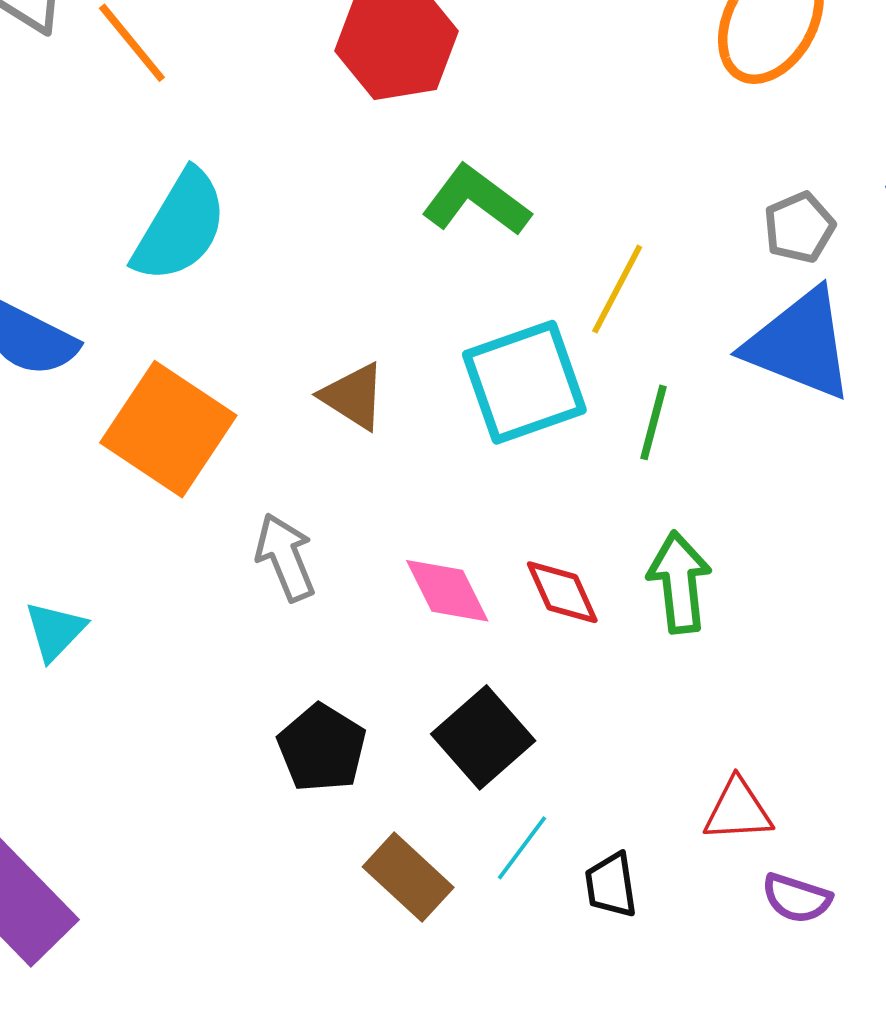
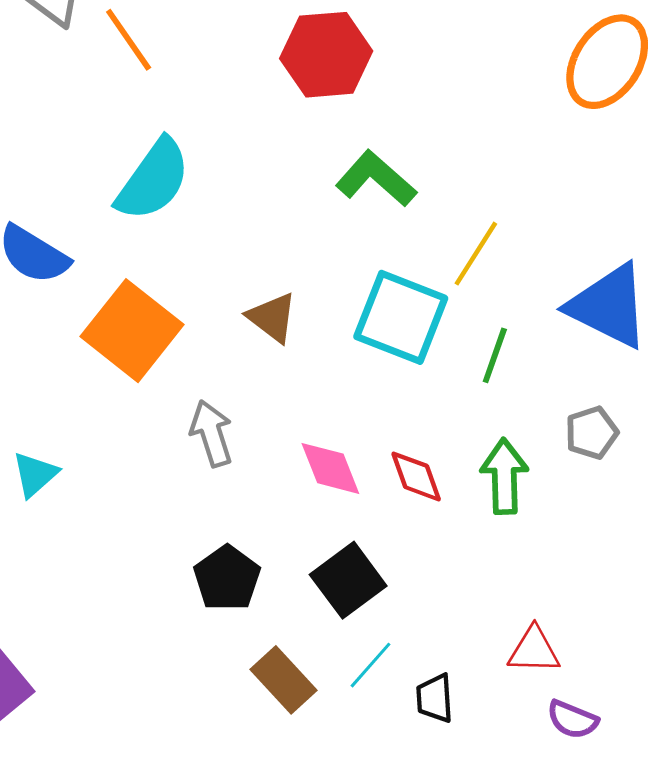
gray pentagon: (799, 227) -> (592, 433), moved
cyan square: (524, 382) -> (401, 317), turned 36

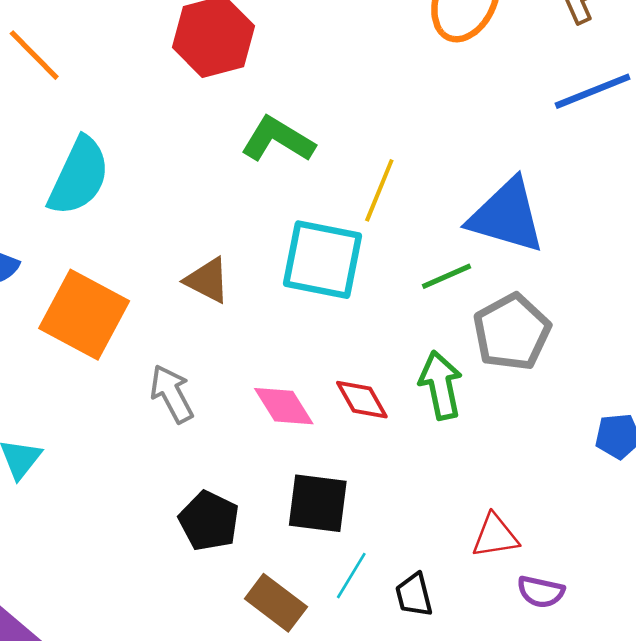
green line: (495, 355) -> (447, 276), moved, turned 57
gray pentagon: (592, 433) -> (512, 332), size x1.6
black square: (348, 580) -> (318, 503), turned -36

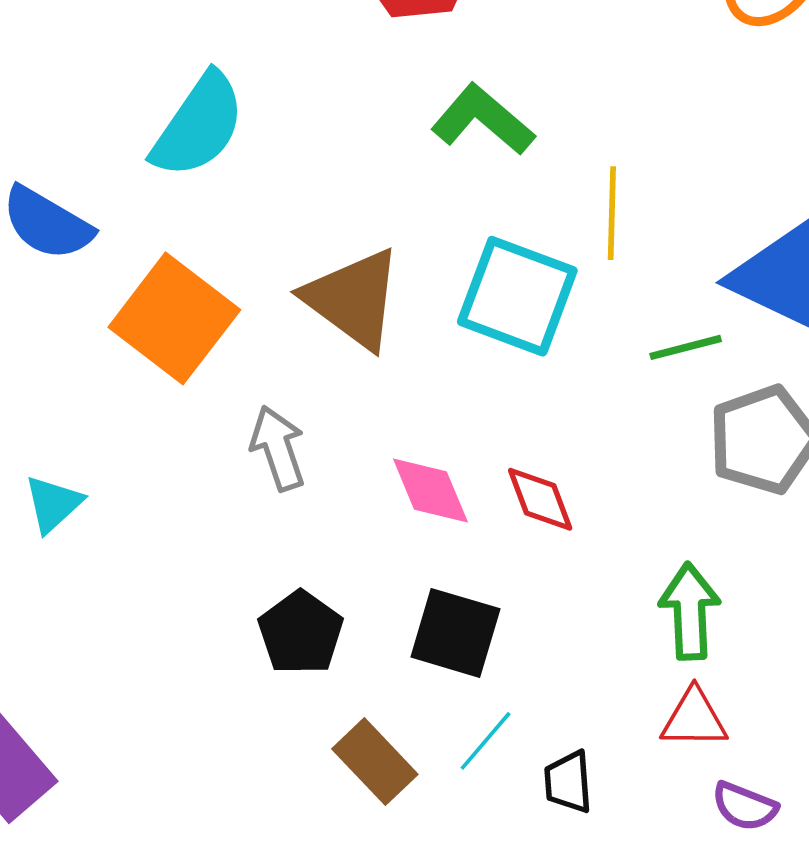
yellow line: (379, 190) -> (612, 213), turned -30
brown triangle: (207, 280) -> (353, 299), size x1.6
green arrow: (441, 385) -> (690, 611), moved

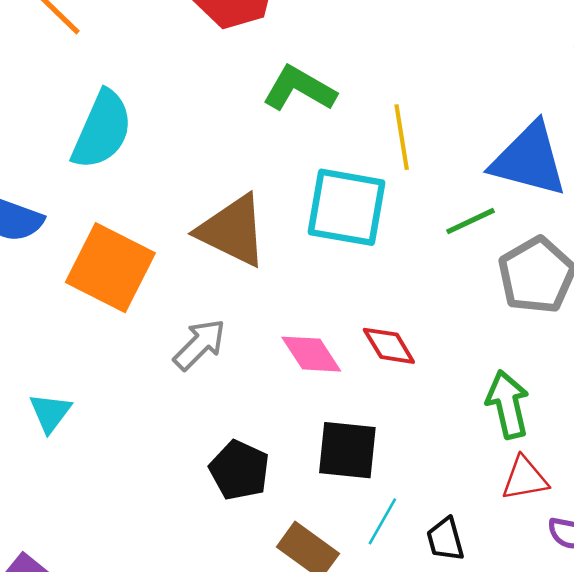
gray arrow: (278, 448) -> (199, 344), turned 74

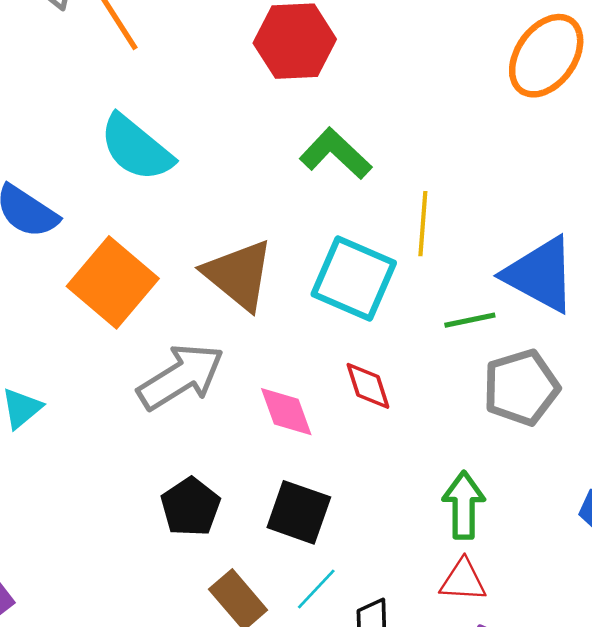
cyan semicircle: (102, 130) -> (136, 148), turned 92
gray arrow: (199, 344) -> (181, 377), size x1.5
red diamond: (389, 346) -> (368, 386), moved

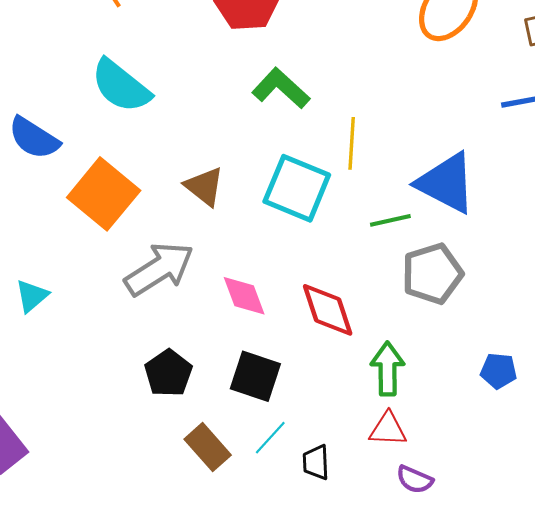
brown triangle: (239, 275) -> (204, 186), size x0.7
red diamond: (368, 386) -> (328, 310), moved, size x1.4

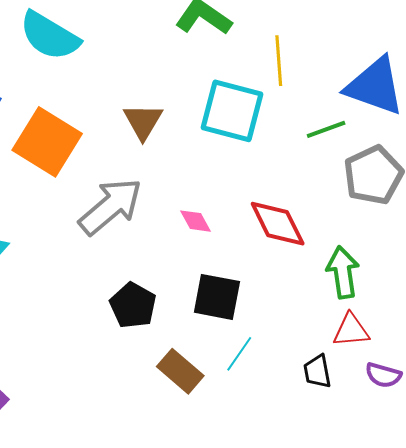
brown triangle: (204, 186) -> (143, 121), turned 30
pink diamond: (244, 296) -> (196, 221), size x0.7
black trapezoid: (316, 462) -> (317, 371), moved

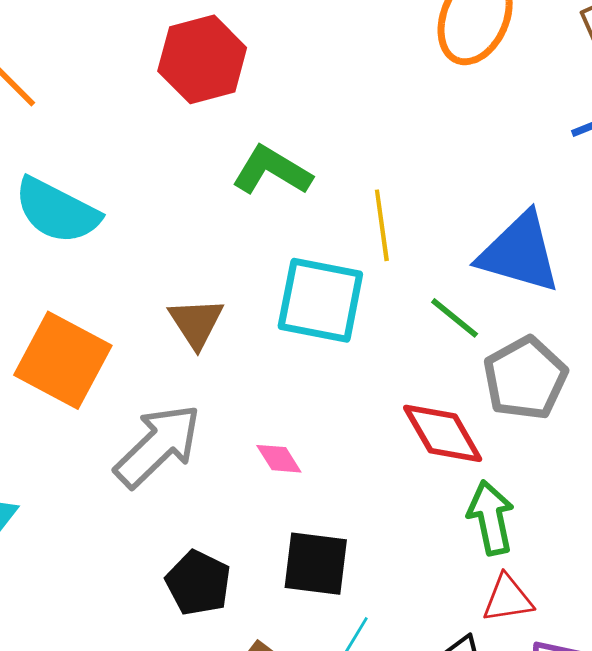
green line: (326, 129) -> (455, 318), turned 63
red diamond: (278, 224) -> (443, 433), moved

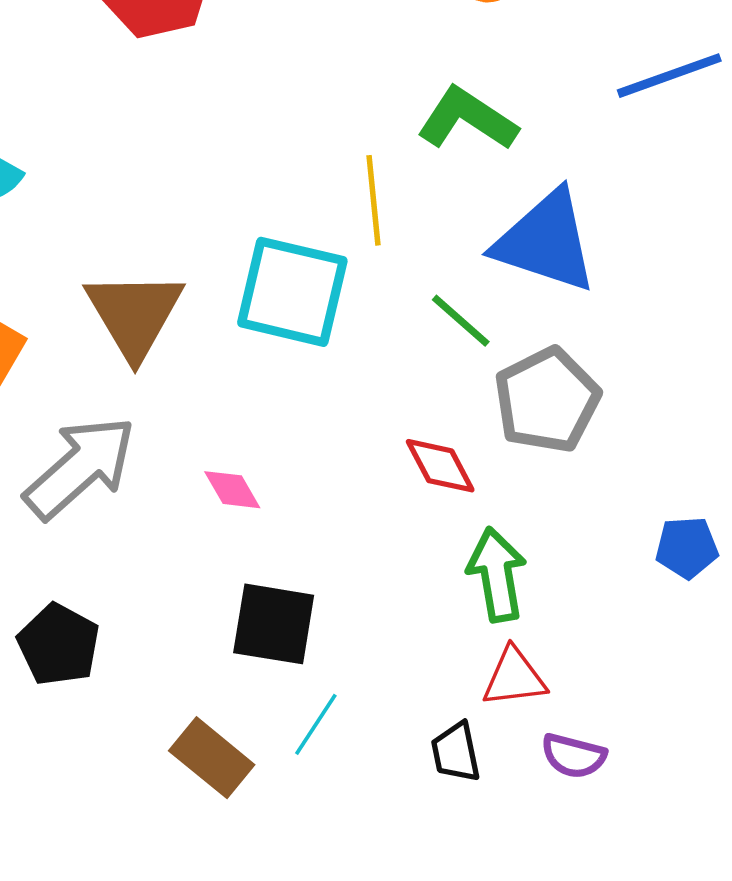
green L-shape: (272, 171) -> (467, 119), moved
brown triangle: (196, 323) -> (134, 314), size x1.4
red diamond: (443, 433) -> (440, 466), size x0.7
black pentagon: (198, 583) -> (59, 645), moved

